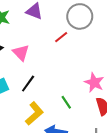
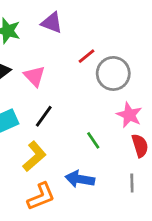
gray circle: (80, 16) -> (113, 73), moved
yellow L-shape: (34, 114) -> (34, 156), moved

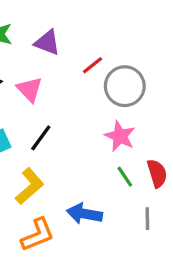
purple triangle: (52, 23) -> (47, 43), moved
pink star: (129, 115) -> (120, 136), moved
green line: (93, 140) -> (125, 177), moved

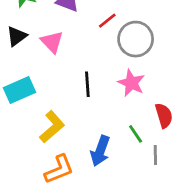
black line: (41, 138) -> (87, 84), moved, turned -40
green line: (125, 177) -> (136, 134), moved
blue arrow: (84, 214) -> (100, 151), turned -80

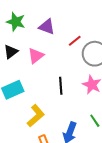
pink triangle: (52, 42) -> (36, 56), turned 36

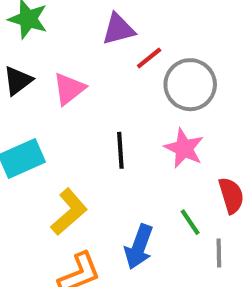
purple triangle: (47, 27) -> (118, 29), moved, turned -36

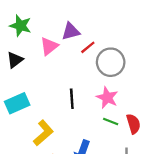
pink triangle: (69, 89) -> (49, 46), moved
green line: (190, 222) -> (111, 121), moved, turned -35

